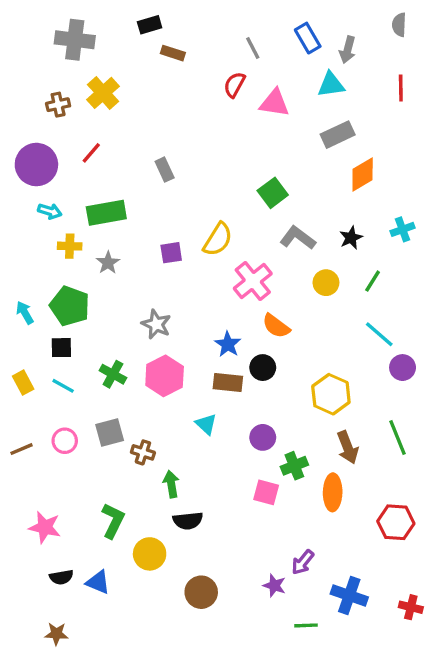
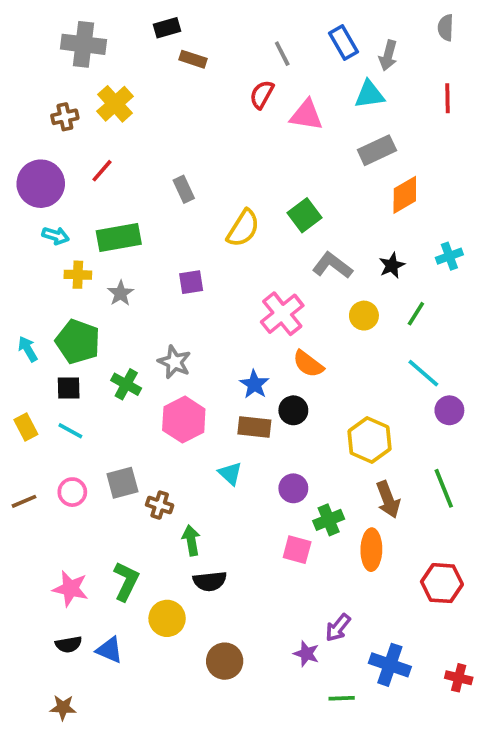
yellow semicircle: (218, 239) -> (243, 228), moved
green cross: (113, 374) -> (126, 384), moved
pink star: (45, 527) -> (70, 589), moved

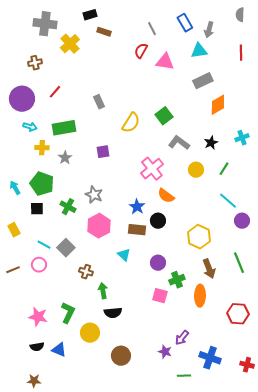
yellow cross: (115, 104) -> (70, 44), moved
cyan line: (70, 431) -> (44, 245), moved
gray square: (122, 483) -> (66, 248), moved, turned -30

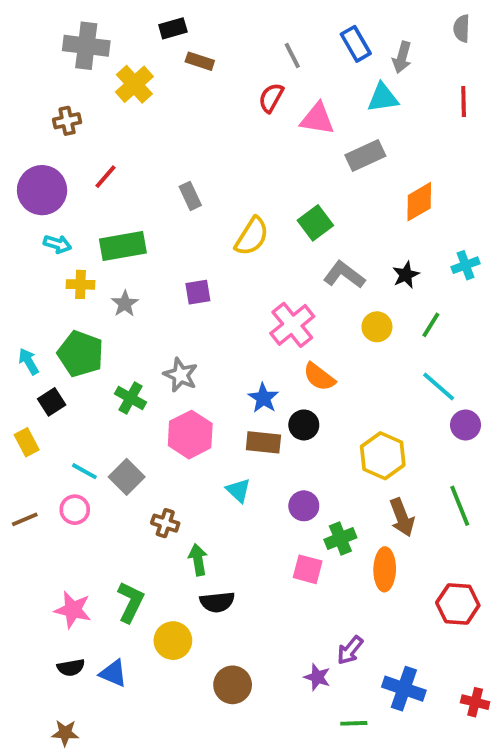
gray rectangle: (203, 81) -> (365, 155), moved
black square: (37, 209) -> (52, 402), moved, turned -32

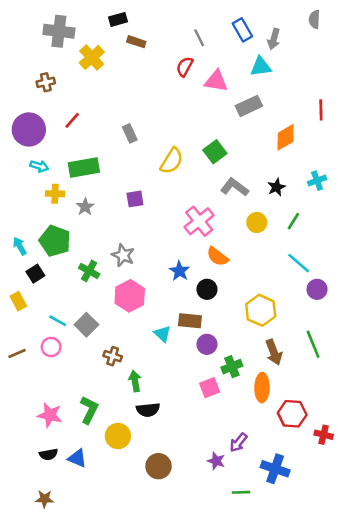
red line: (464, 102) -> (321, 110), moved
brown rectangle: (263, 442) -> (190, 321), moved
pink square: (308, 569) -> (210, 388), turned -36
red hexagon: (458, 604) -> (292, 414), moved
red cross: (475, 702) -> (324, 435), moved

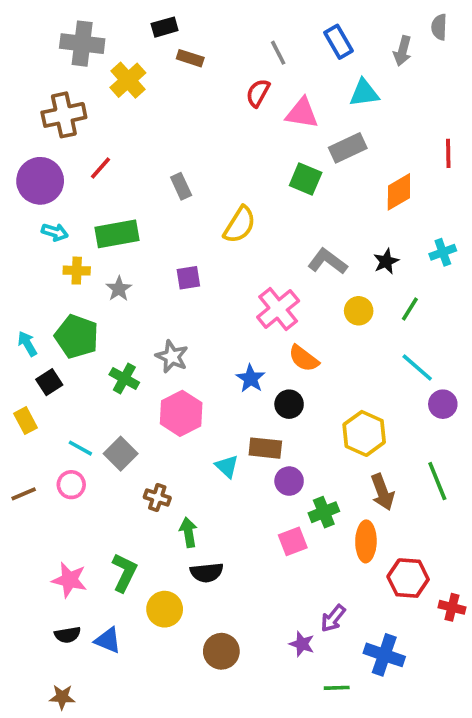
gray arrow: (274, 39) -> (403, 51), moved
brown cross: (46, 82) -> (64, 115), size x1.6
green square: (215, 152) -> (306, 179), moved, turned -30

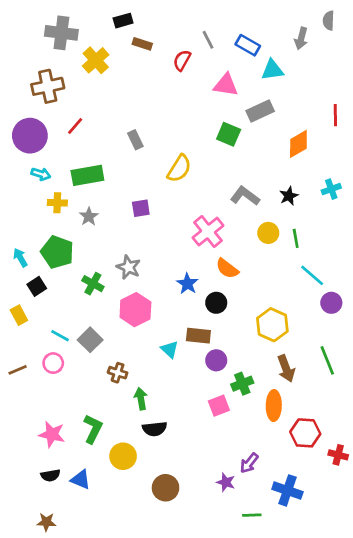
blue rectangle: (338, 42) -> (248, 45), moved, turned -30
red semicircle: (258, 93) -> (182, 60), moved
green line: (410, 309) -> (296, 238), moved, turned -42

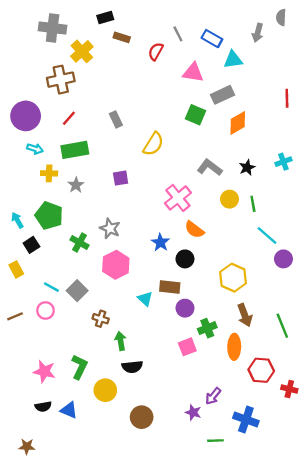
brown cross: (48, 86) -> (61, 80), moved
red line: (75, 126) -> (69, 118), moved
orange diamond: (298, 144) -> (238, 123), moved
green line: (327, 360) -> (282, 326), moved
brown star: (46, 522) -> (27, 446), moved

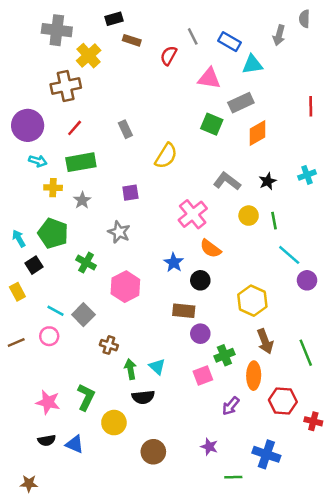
gray star: (110, 228) -> (119, 232), moved
cyan triangle: (145, 299) -> (157, 367), moved
purple arrow: (213, 396) -> (231, 406), moved

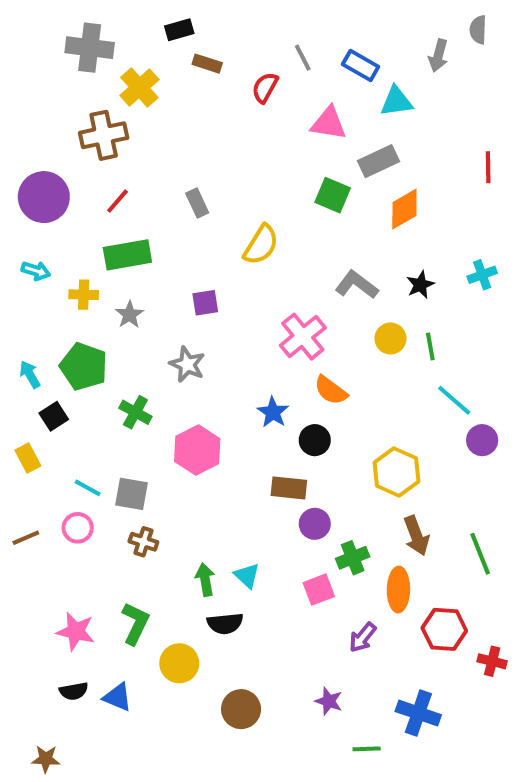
cyan arrow: (38, 161) -> (36, 271), moved
gray square: (83, 315) -> (131, 494), turned -35
brown cross: (109, 345) -> (143, 542), moved

